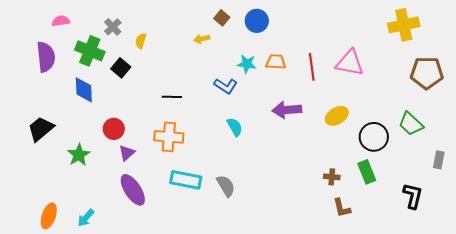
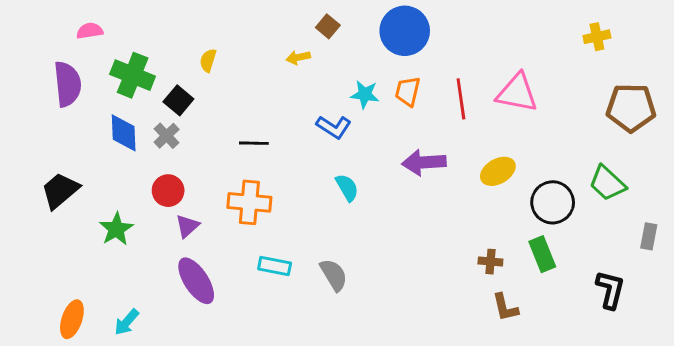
blue circle: (257, 21) -> (405, 31), moved, size x1.4
yellow cross: (404, 25) -> (597, 37), size x0.6
gray cross: (113, 27) -> (167, 136), moved
orange trapezoid: (276, 62) -> (408, 91), turned -80
cyan rectangle: (186, 180) -> (275, 266), size x0.7

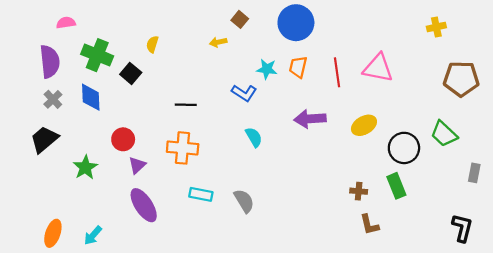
gray cross: (167, 136) -> (53, 99), moved
black L-shape: (610, 290) -> (462, 228), moved

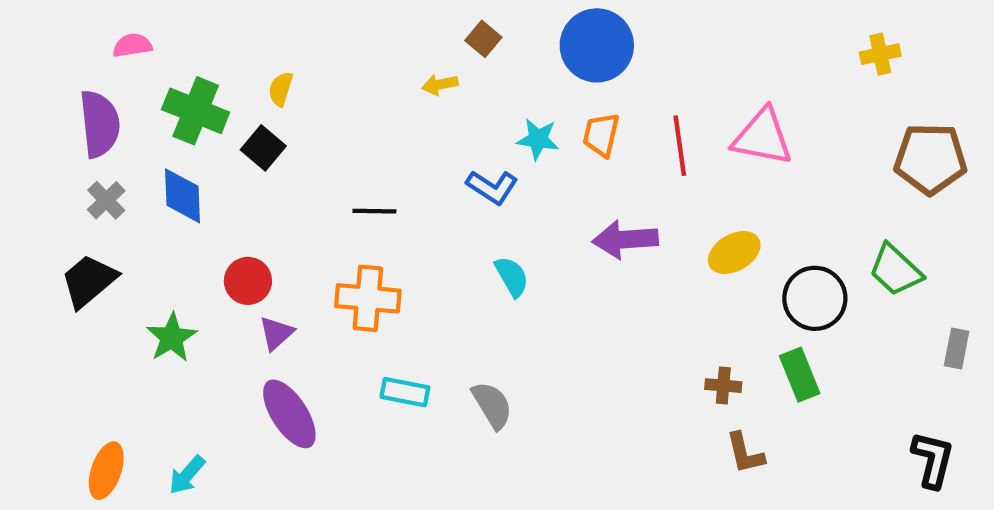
yellow semicircle: (152, 44) -> (281, 89), moved

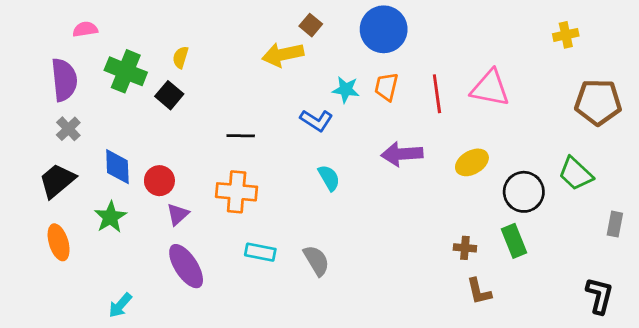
yellow arrow: (440, 85) -> (283, 55), size x1.8
blue diamond: (183, 196) -> (117, 167), moved
orange ellipse: (106, 471) -> (59, 242), moved, turned -36

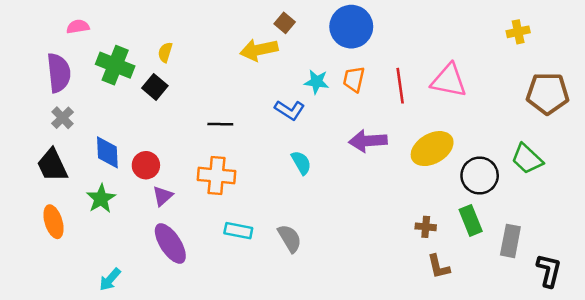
yellow ellipse: (472, 162) -> (432, 149), size x1.4
black trapezoid: (57, 181) -> (52, 165), turned -75
gray rectangle: (615, 224) -> (510, 241), moved, size x1.4

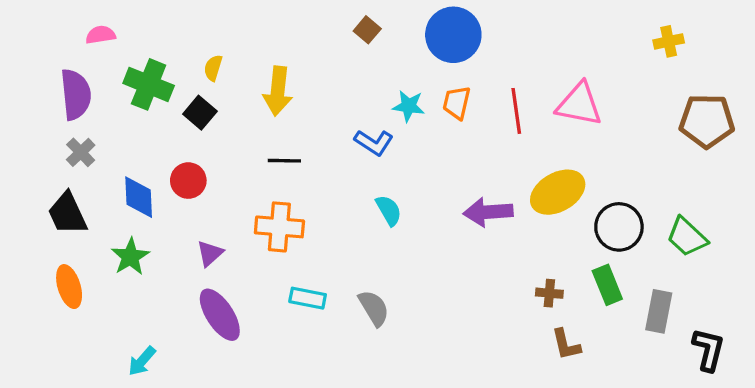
yellow arrow: (259, 50) -> (278, 91), moved, turned -72
purple arrow: (368, 141) -> (488, 212), moved
green trapezoid: (527, 159) -> (687, 237), moved
red circle: (146, 165) -> (188, 181), moved

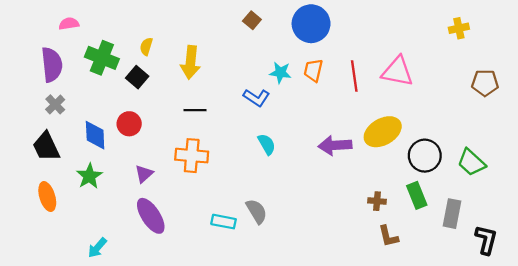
brown pentagon: (707, 121) -> (485, 83), size x0.7
cyan rectangle: (308, 298) -> (224, 222), moved

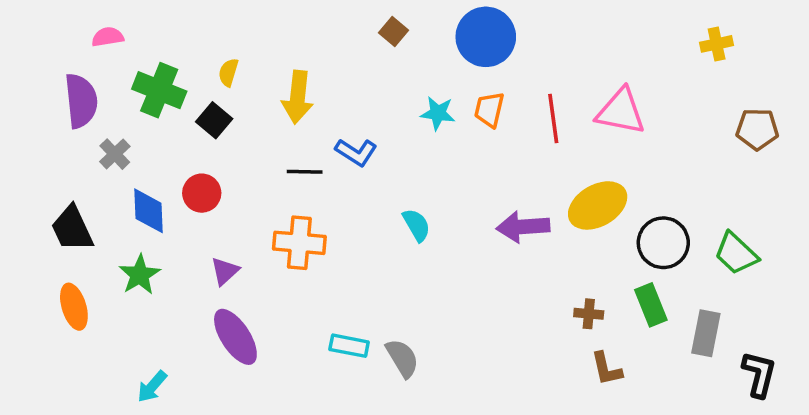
blue L-shape: (256, 98) -> (356, 152), moved
gray cross: (55, 104) -> (115, 154), moved
gray semicircle: (256, 211) -> (402, 358), moved

